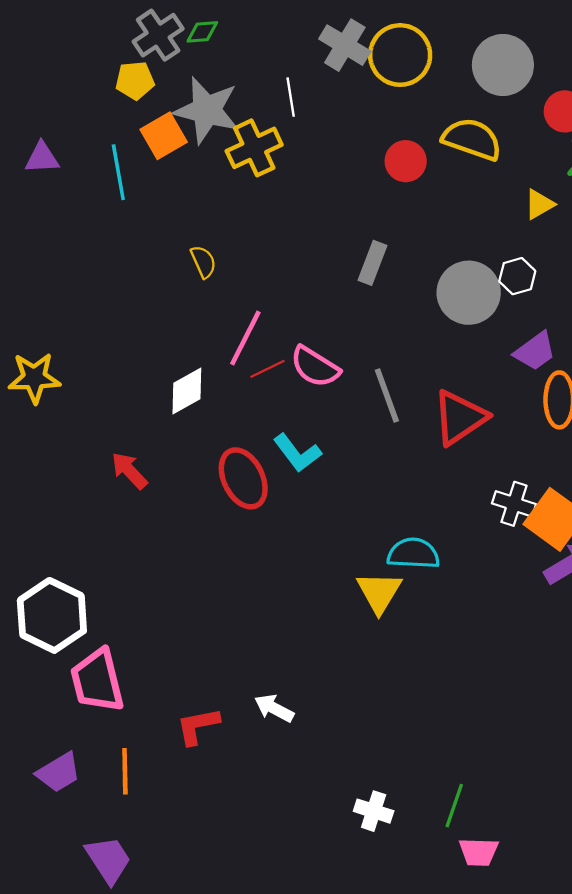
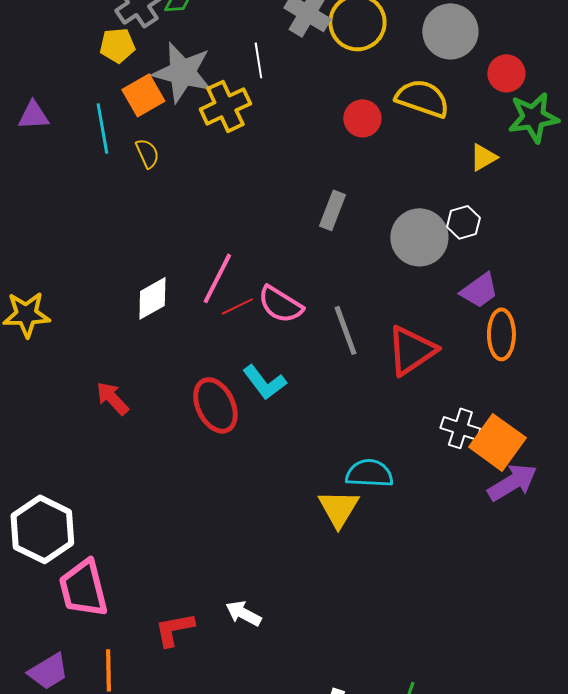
yellow semicircle: (203, 262) -> (147, 153), moved
white diamond: (187, 391) -> (152, 298), moved

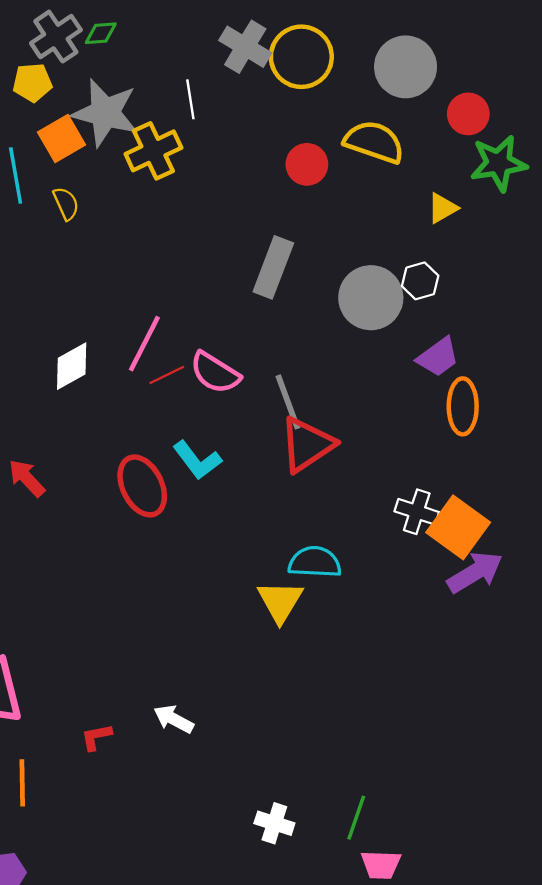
gray rectangle: (332, 210) -> (273, 267), size x1.4
red triangle: (411, 350) -> (307, 444), moved
red L-shape: (174, 629) -> (96, 737), size x0.7

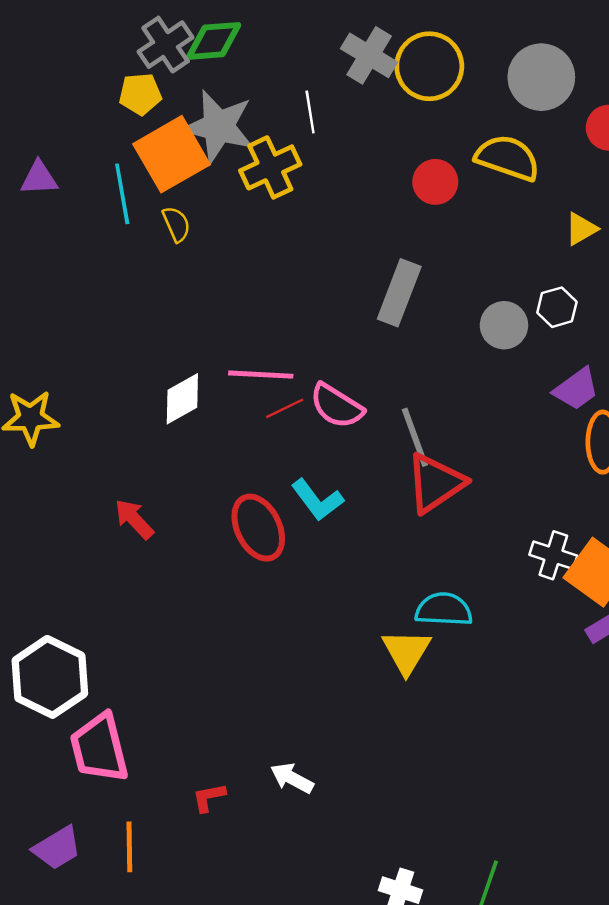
green diamond: (101, 33) -> (214, 41), size x1.6
orange square: (62, 139) -> (172, 154), size x1.5
gray circle: (371, 298) -> (504, 325), size x0.7
pink line: (144, 344) -> (261, 375), turned 66

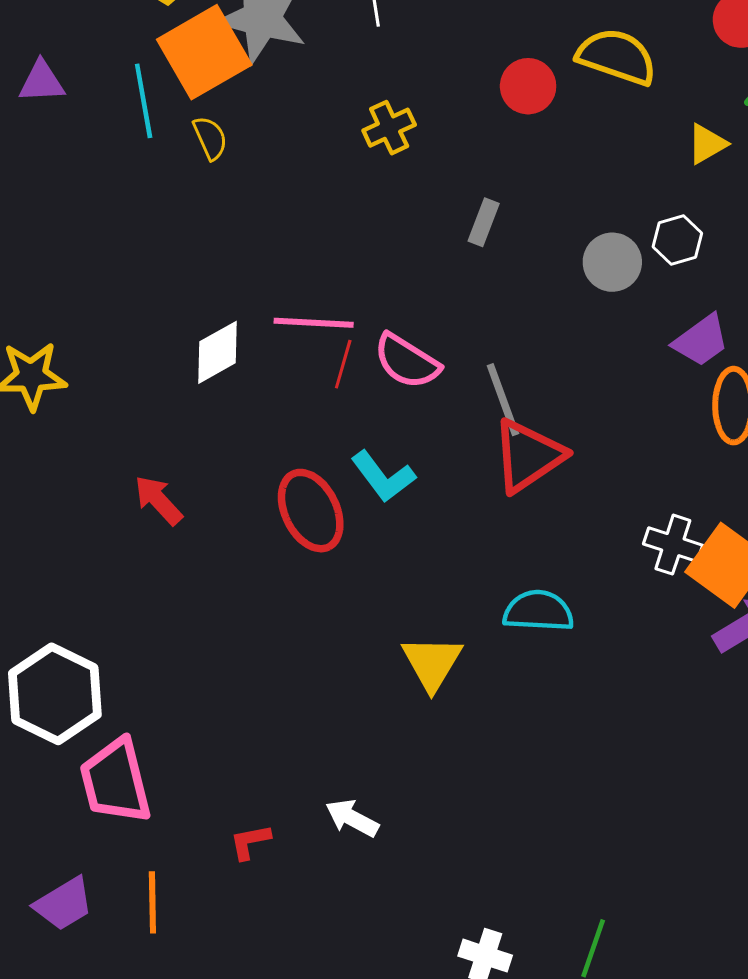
yellow cross: (270, 167) -> (389, 128), moved, size x0.7
gray rectangle: (399, 293) -> (484, 222), size x0.6
red line: (285, 408) -> (343, 364), turned -48
yellow triangle: (406, 652) -> (432, 663), moved

